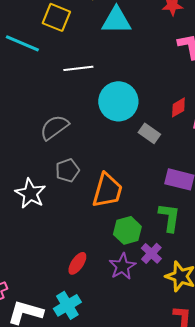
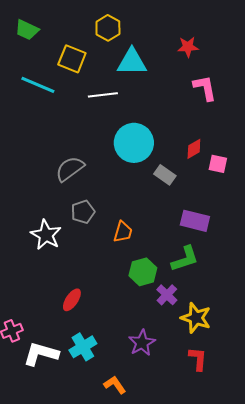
white line: (78, 68) -> (103, 95), moved
orange trapezoid: (107, 190) -> (123, 232), size x0.6
green L-shape: (169, 217) -> (185, 259), turned 64
red ellipse: (77, 263) -> (72, 300), moved
purple star: (122, 266) -> (142, 343), moved

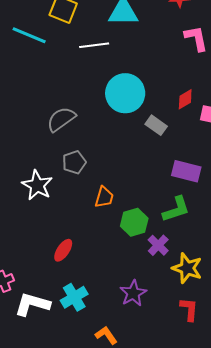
orange trapezoid: (123, 232) -> (104, 197), moved

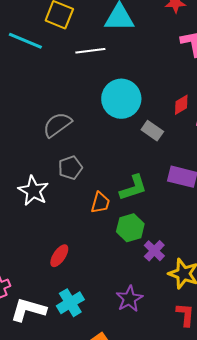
green L-shape: (176, 209) -> (133, 188), moved

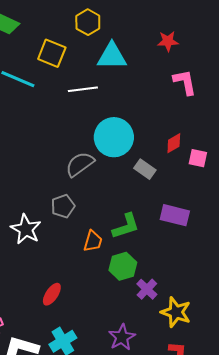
gray semicircle: (57, 125) -> (80, 164), moved

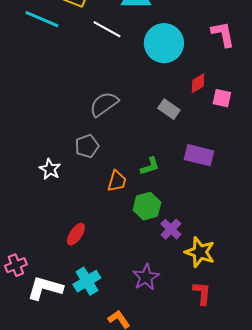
pink L-shape: (185, 82) -> (223, 34), moved
white line: (83, 89) -> (107, 29), turned 36
cyan circle: (114, 137) -> (164, 43), moved
green L-shape: (126, 226) -> (150, 166), size x0.7
white star: (26, 229) -> (50, 169), size x0.7

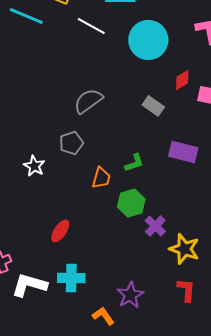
purple star: (146, 277) -> (130, 295), moved
cyan cross: (87, 281) -> (71, 278), turned 32

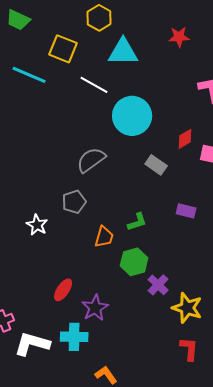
cyan circle: (148, 40) -> (132, 116), moved
purple rectangle: (183, 152) -> (186, 211), size x0.7
purple star: (130, 295) -> (95, 308), moved

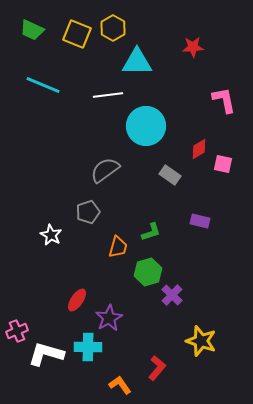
yellow square: (63, 49) -> (77, 34), moved
white line: (94, 85) -> (108, 95), turned -36
yellow star: (187, 308) -> (201, 341), moved
red L-shape: (189, 349) -> (157, 368), moved, turned 35

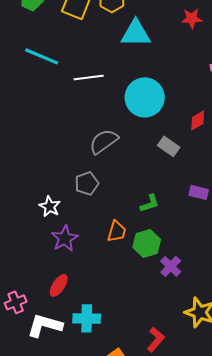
white line: (108, 95) -> (89, 77), moved
orange trapezoid: (118, 247) -> (117, 231), moved
red ellipse: (77, 300) -> (59, 285), moved
purple star: (109, 318) -> (65, 238), moved

